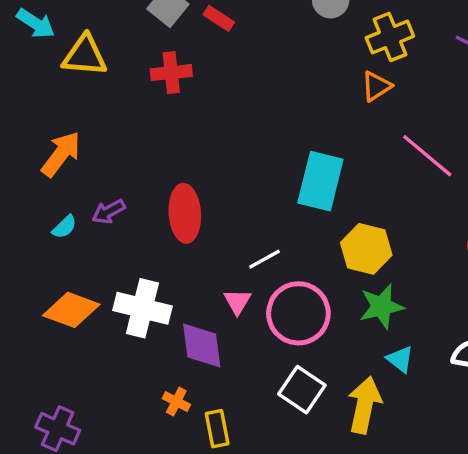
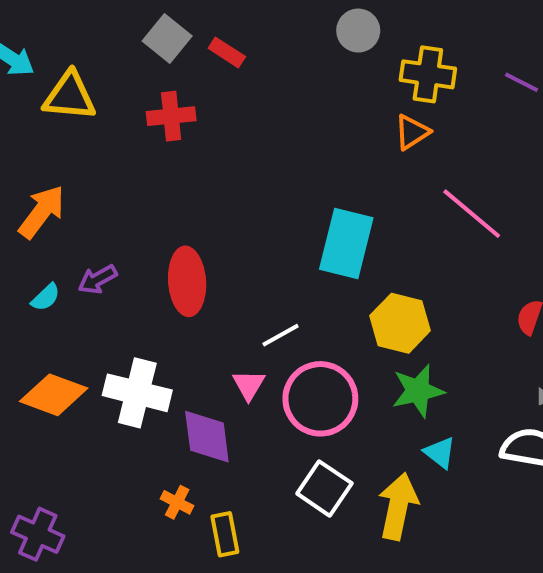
yellow cross: (390, 37) -> (428, 74), turned 30

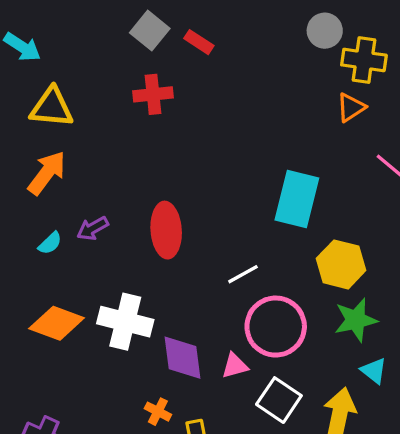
gray circle: (358, 31) -> (325, 31), moved
yellow triangle: (70, 96) -> (52, 107), moved
pink triangle: (249, 385) -> (235, 366), moved, turned 44

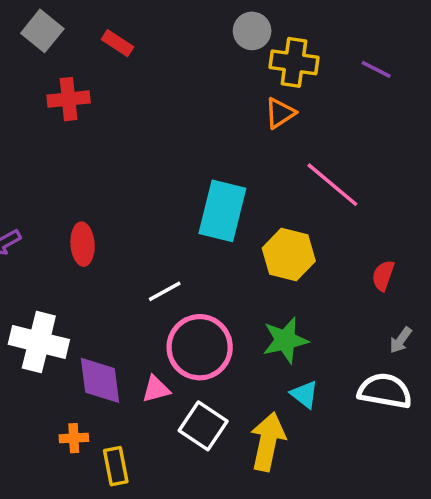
gray square: (150, 31) -> (42, 31), moved
red ellipse: (166, 230) -> (83, 244), size x0.7
yellow hexagon: (341, 264) -> (289, 255), moved
orange cross: (158, 412) -> (74, 438), turned -30

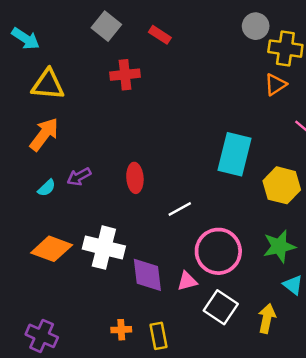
white line: (165, 291) -> (180, 209), moved
orange cross: (74, 438) -> (121, 330), moved
yellow arrow: (268, 442) -> (267, 318), size x0.7

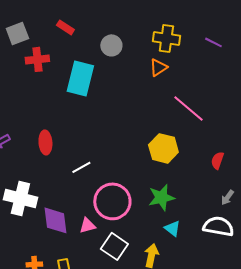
gray square: (106, 26) -> (17, 33), moved, turned 30
gray circle: (256, 26) -> (111, 45), moved
cyan rectangle: (234, 154) -> (80, 78), moved

